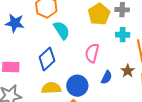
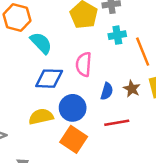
blue diamond: (47, 59) -> (49, 79), moved, turned 55
brown star: (128, 71) -> (132, 89), moved

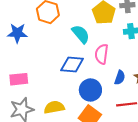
cyan semicircle: (41, 43) -> (81, 34), moved
yellow semicircle: (41, 117) -> (54, 107), moved

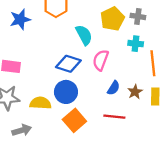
blue star: (17, 33) -> (20, 19), turned -30
blue circle: (90, 90) -> (66, 92), moved

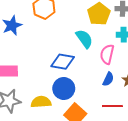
cyan semicircle: (84, 35) -> (84, 39), moved
pink semicircle: (101, 60) -> (107, 54), moved

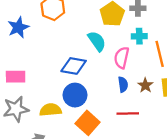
blue semicircle: (108, 79) -> (123, 84), turned -32

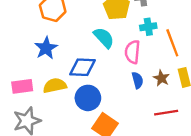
blue star: (18, 27) -> (46, 48), moved
yellow semicircle: (51, 110) -> (55, 86), moved
red line: (128, 114) -> (166, 113), moved

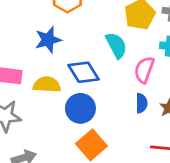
blue diamond: (82, 67) -> (84, 72), turned 40

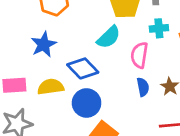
cyan semicircle: (116, 45) -> (109, 37), turned 85

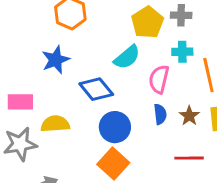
yellow semicircle: (51, 87) -> (55, 124), moved
blue circle: (87, 103) -> (115, 127), moved

